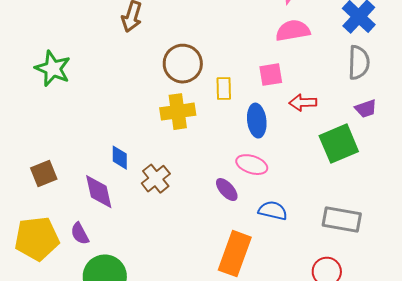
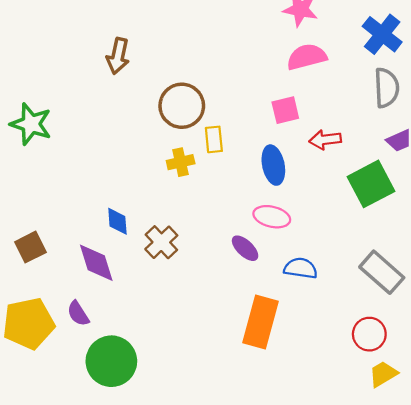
yellow rectangle: (224, 89) -> (214, 139), moved
yellow cross: (178, 112) -> (181, 162), size x0.7
gray rectangle: (342, 220) -> (382, 272), turned 36

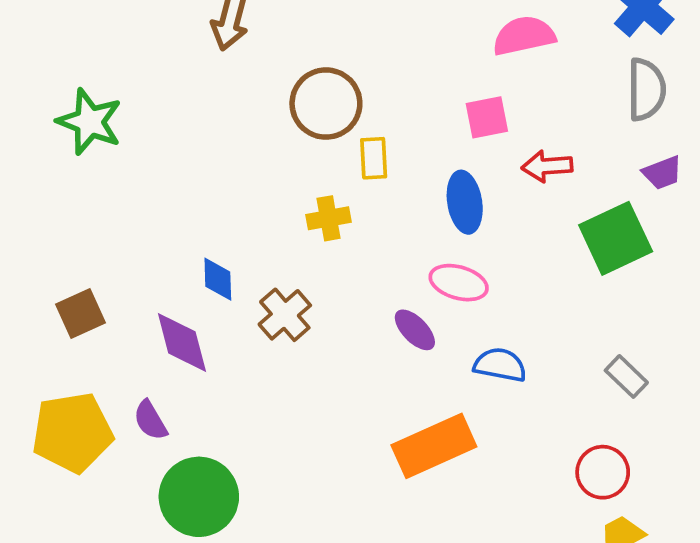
yellow cross: (181, 162) -> (329, 218), moved
gray rectangle: (382, 272) -> (626, 376), size x0.6
orange rectangle: (260, 322) -> (434, 446), turned 48

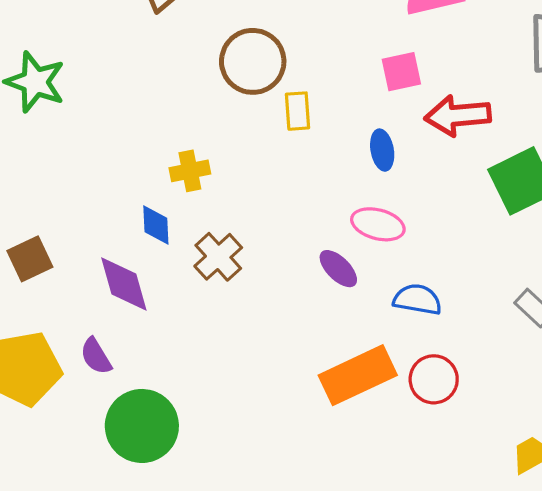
red arrow: (547, 166) -> (458, 116), size x1.4
blue ellipse: (465, 202) -> (382, 150), size x0.7
yellow cross: (329, 218) -> (190, 171), moved
red circle: (603, 472) -> (434, 379), moved

